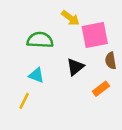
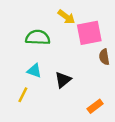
black triangle: (75, 67) -> (63, 80), moved
orange rectangle: (101, 89) -> (95, 106), moved

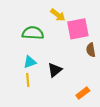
cyan triangle: (34, 71) -> (30, 62), turned -40
yellow line: (23, 95) -> (28, 80), moved, turned -32

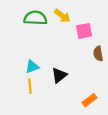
pink square: (78, 29) -> (84, 31), size x0.7
green semicircle: (33, 33) -> (35, 18), moved

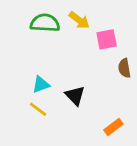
black triangle: (59, 75) -> (75, 96), turned -35
yellow line: (30, 86) -> (38, 109), turned -48

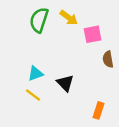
green semicircle: (45, 23) -> (39, 20), turned -75
orange rectangle: (113, 127) -> (99, 110), turned -35

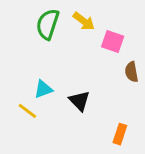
pink square: (93, 34) -> (113, 42), turned 30
yellow line: (33, 95) -> (27, 111), moved

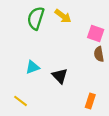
pink square: (113, 42) -> (96, 33), moved
yellow line: (27, 111) -> (21, 101), moved

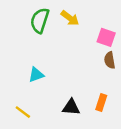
black triangle: (60, 76) -> (71, 107), moved, turned -42
orange rectangle: (90, 101) -> (101, 102), moved

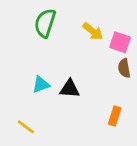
yellow arrow: (70, 18) -> (93, 31), moved
black triangle: (71, 107) -> (70, 89), moved

